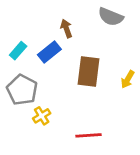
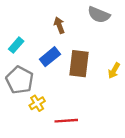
blue rectangle: (49, 52) -> (50, 57), moved
red line: (89, 135) -> (66, 121), moved

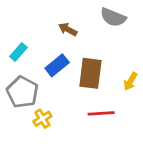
brown arrow: (59, 25) -> (68, 29), turned -42
red line: (66, 121) -> (101, 113), moved

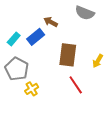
blue rectangle: (57, 65) -> (36, 37), moved
red line: (101, 113) -> (76, 85), turned 60

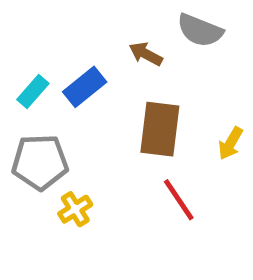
brown arrow: (51, 22) -> (146, 54), moved
gray pentagon: (17, 69) -> (40, 162), turned -30

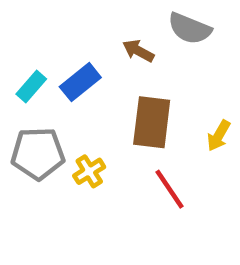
yellow cross: (75, 209) -> (89, 171), moved

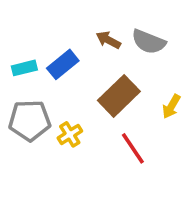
gray semicircle: (190, 29) -> (149, 42), moved
cyan rectangle: (31, 87) -> (24, 68), turned 35
brown rectangle: (152, 122) -> (119, 96), turned 39

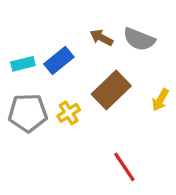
yellow cross: (70, 134) -> (69, 113), moved
red line: (133, 148) -> (124, 167), moved

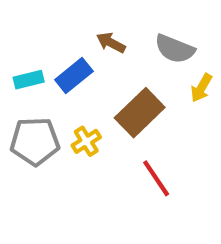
brown arrow: (101, 38) -> (111, 43), moved
yellow arrow: (160, 100) -> (201, 88), moved
red line: (124, 167) -> (156, 178), moved

